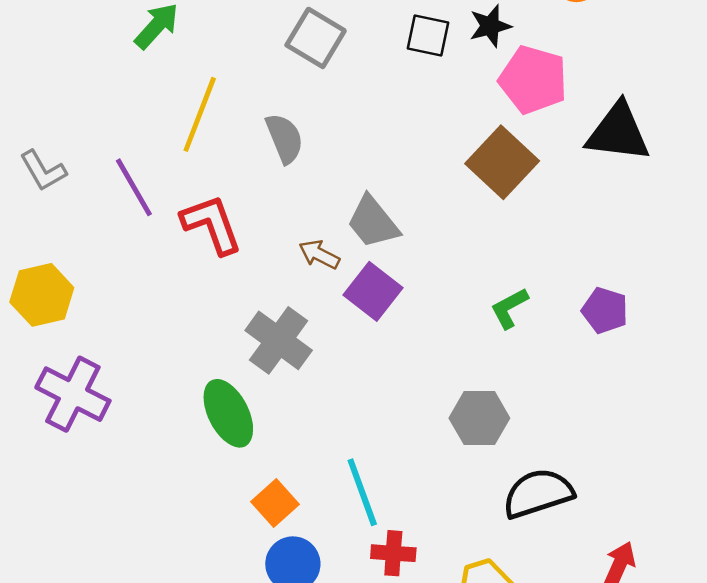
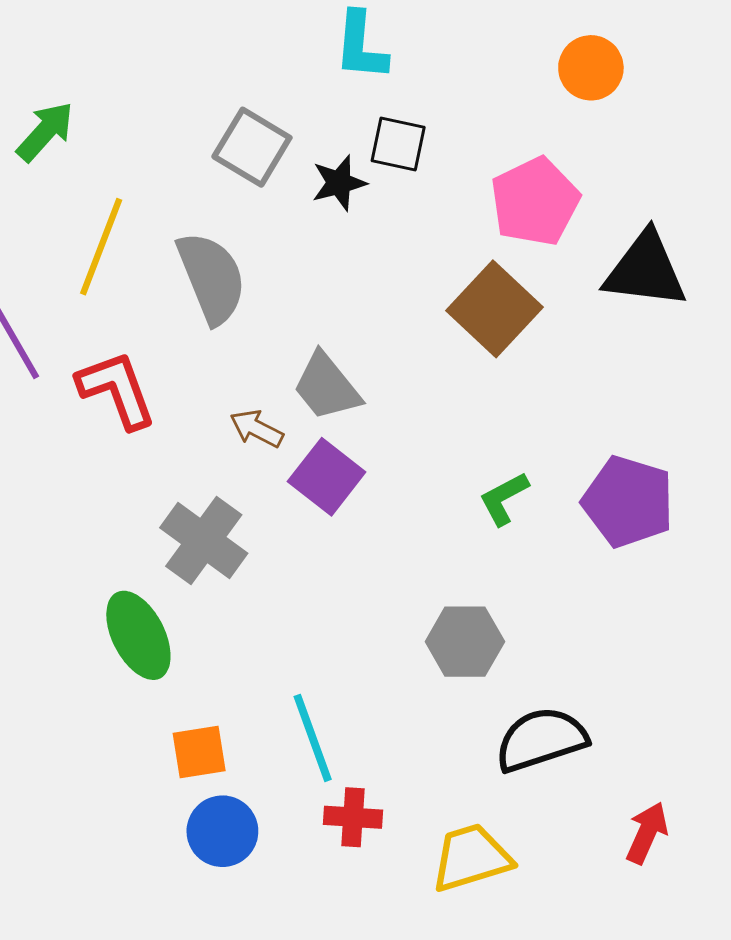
black star: (490, 26) -> (339, 183), moved
pink pentagon: (533, 80) -> (535, 202), turned 30
gray semicircle: (285, 138) -> (212, 278), size x1.4
purple pentagon: (605, 310) -> (628, 502), size x1.5
orange square: (275, 503) -> (199, 752), turned 33

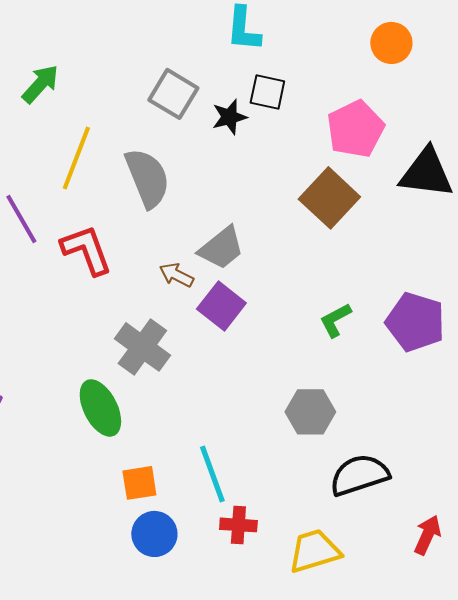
gray trapezoid: (327, 387) -> (221, 248), turned -90

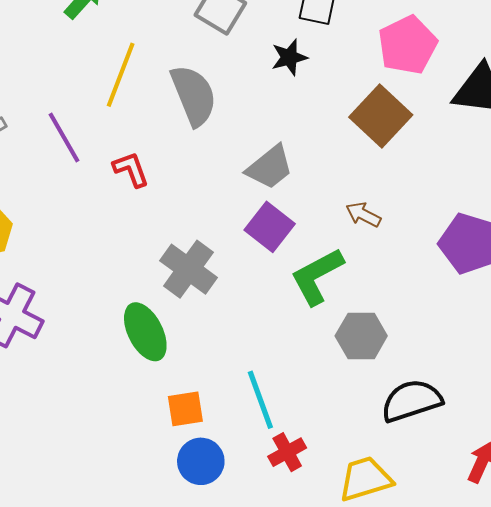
black star: (229, 117) -> (289, 57), moved
red L-shape: (86, 250) -> (131, 169), size x0.7
brown arrow: (176, 275) -> (363, 215), moved
green L-shape: (335, 320) -> (317, 276), moved, size x1.6
red cross: (238, 525) -> (287, 452), turned -33

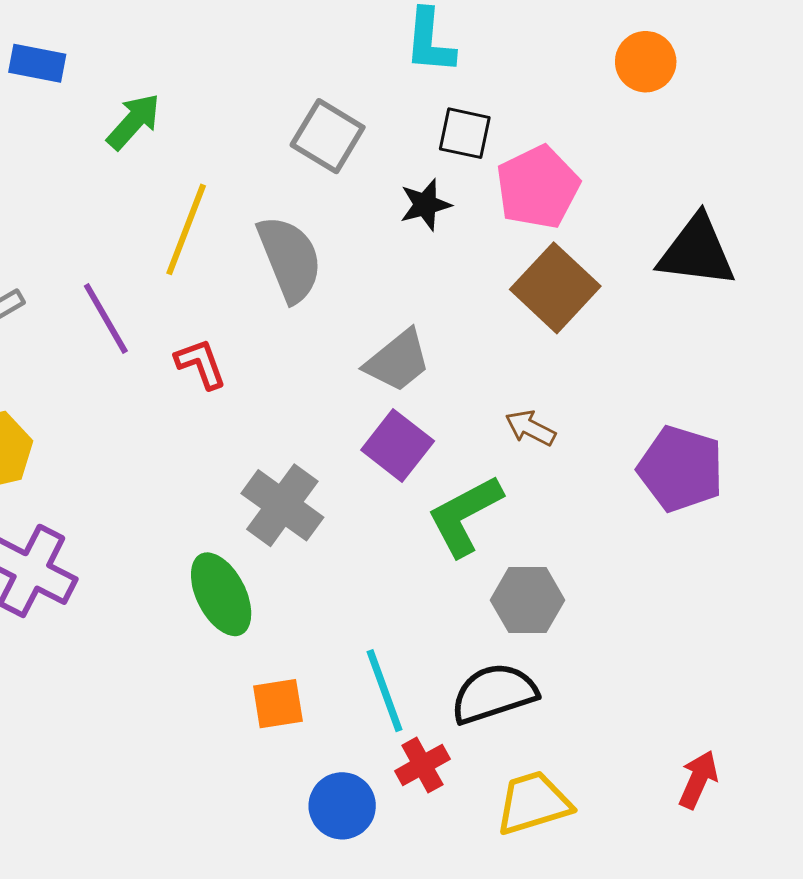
pink pentagon: (407, 45) -> (538, 187), moved
black semicircle: (412, 401) -> (494, 693), moved
blue circle: (201, 461) -> (342, 806), moved

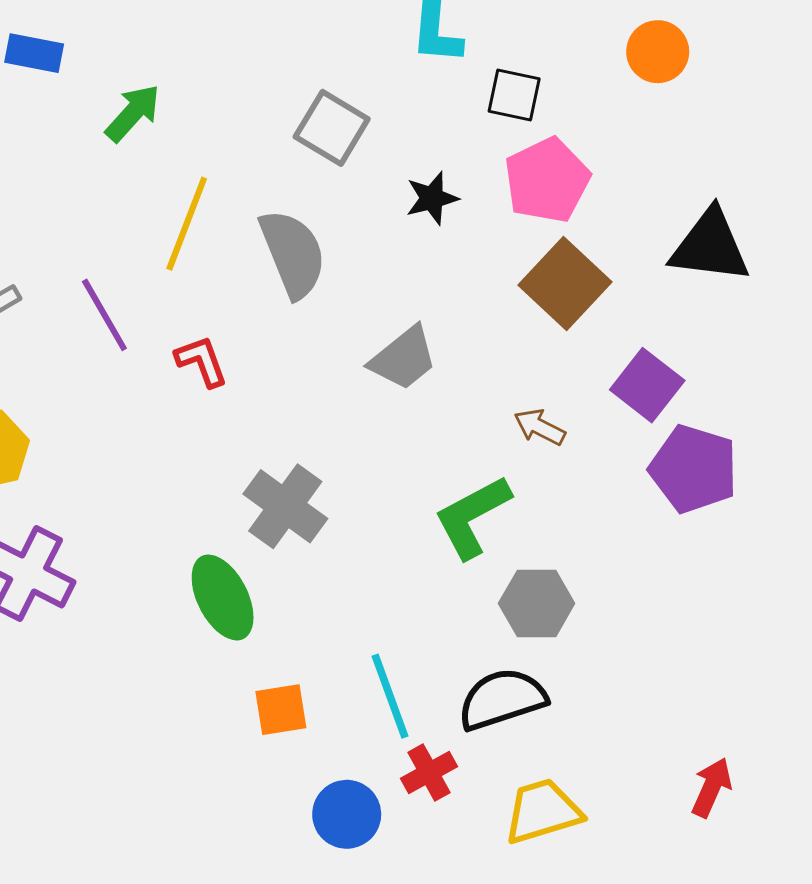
black square: (465, 133) -> (514, 95), moved
purple square: (398, 445) -> (647, 385), moved

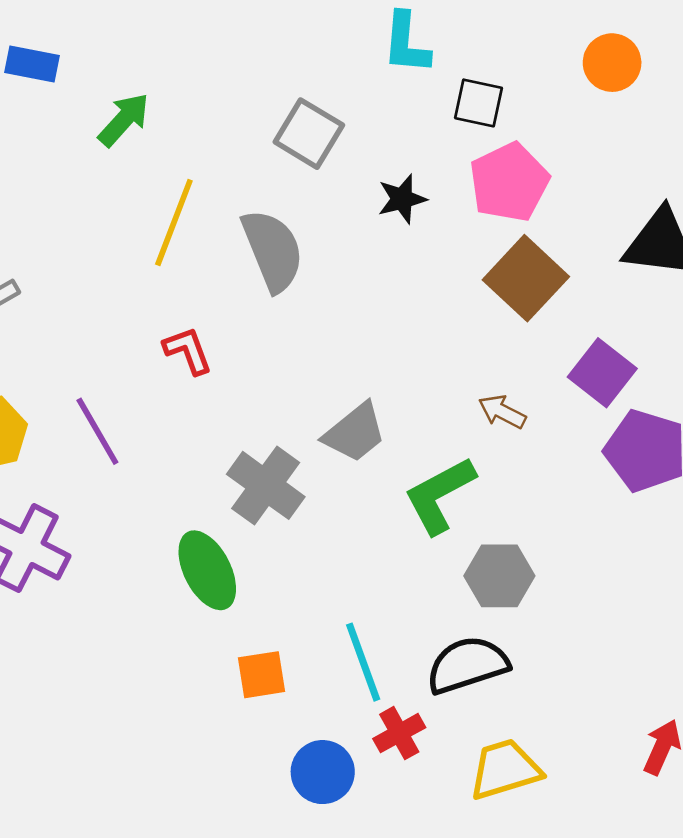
purple line: (104, 315) -> (97, 431), moved
gray trapezoid: (403, 358) -> (355, 433), moved

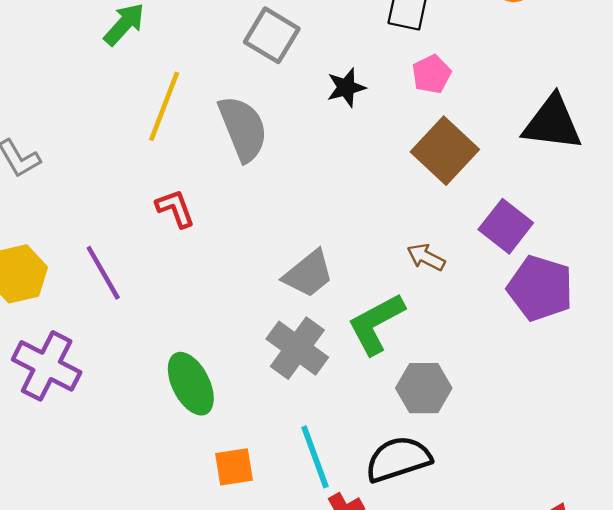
pink pentagon: (509, 182) -> (432, 74), size x0.6
gray cross: (266, 485) -> (297, 348), moved

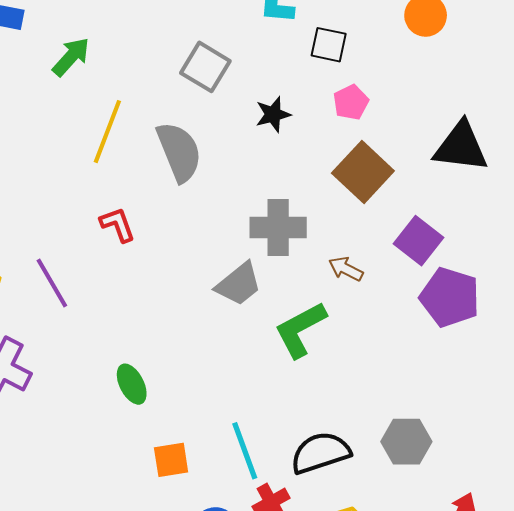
gray cross: (297, 348) -> (278, 228), moved, turned -36
green ellipse: (191, 384) -> (132, 384), size x0.7
gray hexagon: (424, 388) -> (406, 442), moved

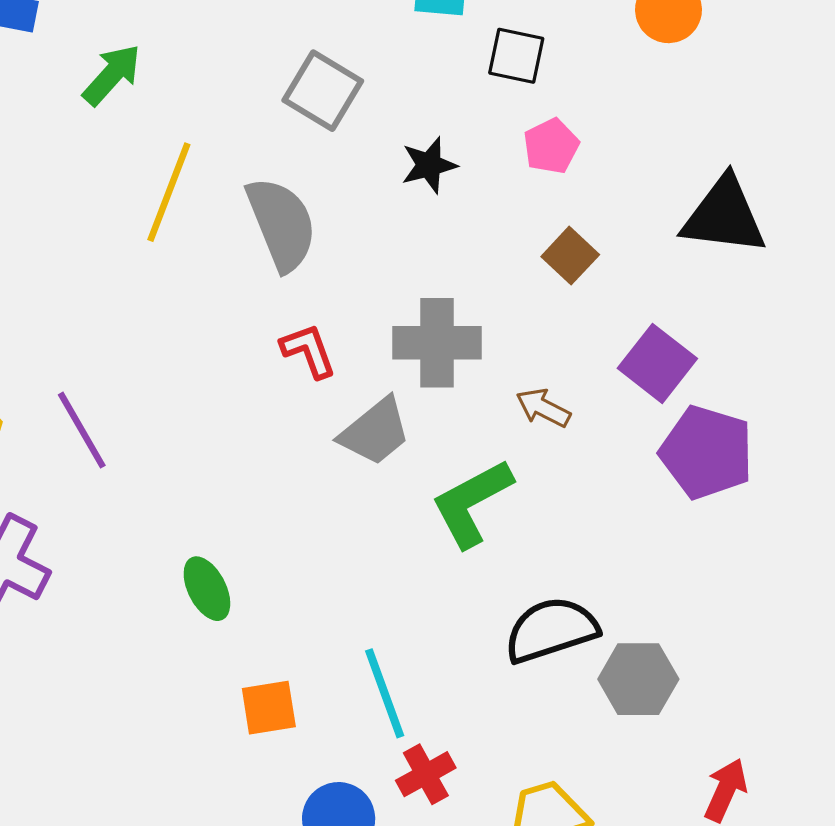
brown square: (363, 172) -> (570, 256), size x0.6
red L-shape: (118, 225) -> (308, 351), moved
black semicircle: (321, 453) -> (551, 630), moved

